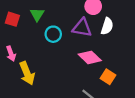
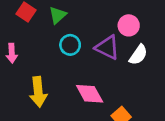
pink diamond: (90, 57) -> (90, 94), moved
yellow arrow: (27, 73) -> (38, 92), moved

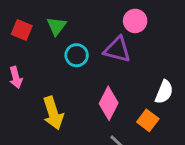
white semicircle: (138, 55) -> (164, 92), moved
pink diamond: (90, 94) -> (109, 103), turned 68

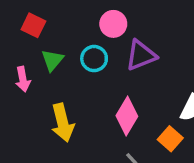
pink circle: (135, 21) -> (113, 24), moved
green triangle: (56, 26) -> (52, 60), moved
purple triangle: (117, 49) -> (141, 55), turned -40

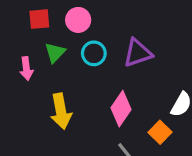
pink circle: (113, 24) -> (78, 20), moved
red square: (33, 25) -> (39, 19), turned -35

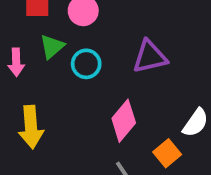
cyan circle: (94, 53) -> (86, 64), moved
yellow arrow: (61, 111) -> (31, 127), moved

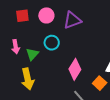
green triangle: (52, 47) -> (32, 54), moved
purple triangle: (150, 57) -> (72, 20), moved

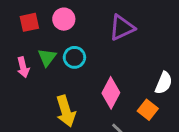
purple triangle: (72, 20) -> (122, 28), moved
green triangle: (32, 54) -> (47, 57), moved
yellow arrow: (28, 79) -> (66, 111), moved

